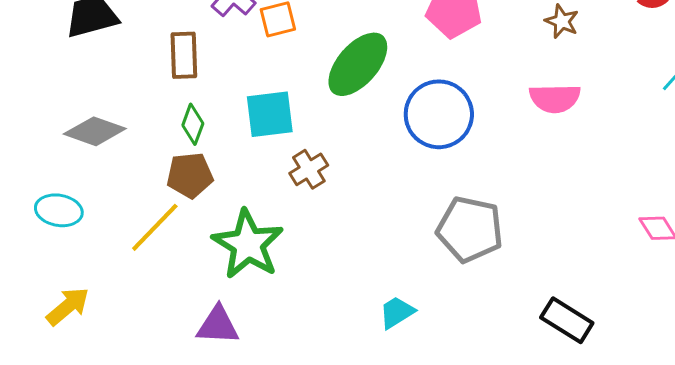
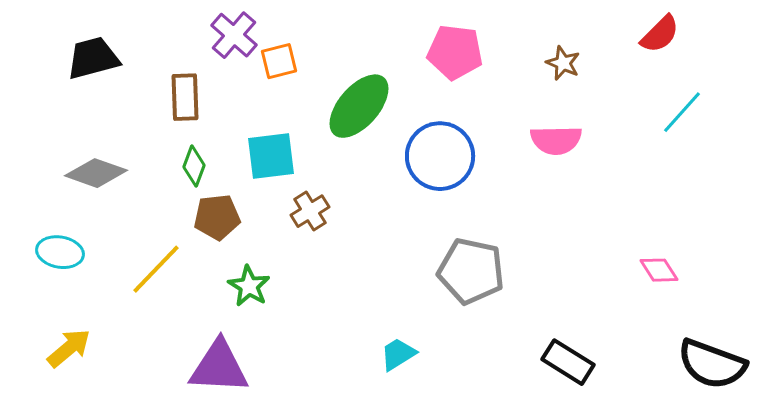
brown pentagon: (190, 175) -> (217, 217), moved
green star: (248, 244) -> (249, 286), size x0.6
purple triangle: (218, 325) -> (219, 367), size x1.4

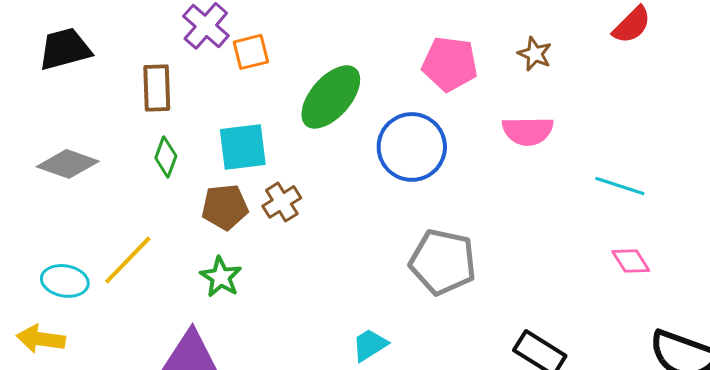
pink pentagon: (455, 52) -> (450, 64), moved
cyan line: (682, 112) -> (620, 186), moved, turned 66
brown pentagon: (217, 217) -> (225, 207), moved
cyan ellipse: (60, 252) -> (65, 281), moved
yellow arrow: (69, 348) -> (41, 339), turned -132

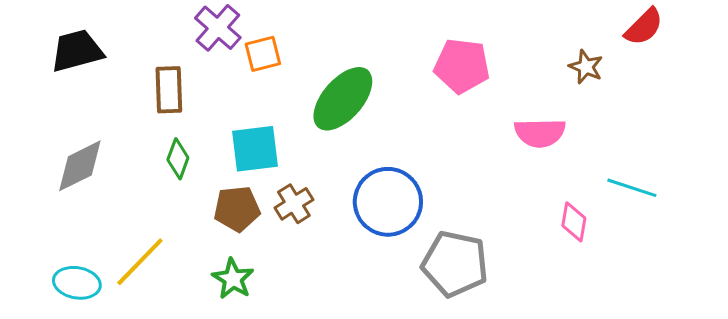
brown star: (535, 54) -> (586, 67), moved
blue circle: (412, 147) -> (388, 202), moved
gray diamond: (68, 164) -> (80, 166), turned -46
pink diamond: (631, 261) -> (574, 222), moved, turned 42

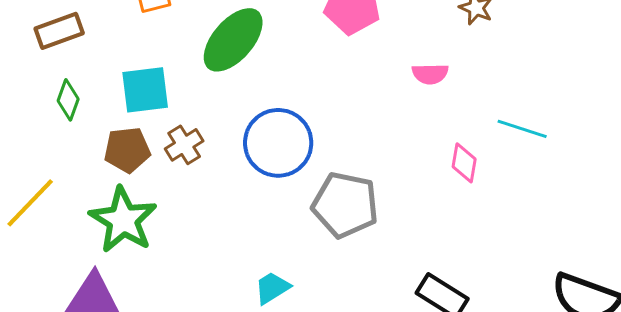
brown rectangle: (169, 90) -> (59, 31), turned 72
pink semicircle: (540, 133) -> (430, 74), size x0.7
green star: (233, 279) -> (123, 220), size x1.6

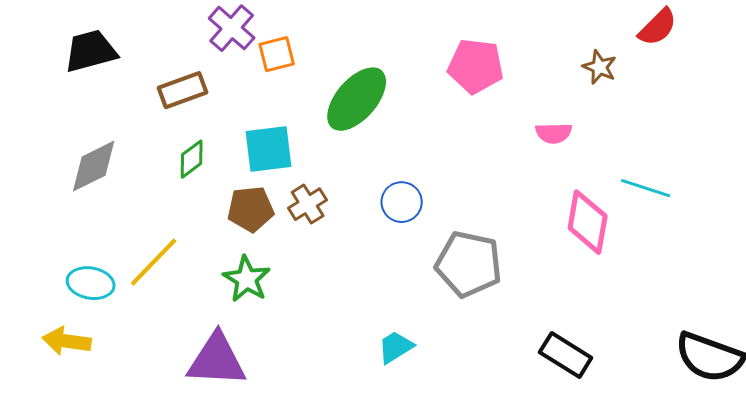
green diamond: (68, 100) -> (192, 159), turned 33
blue circle: (278, 143) -> (402, 202), size x0.6
pink diamond: (464, 163) -> (588, 222), size x1.6
green star: (123, 220) -> (247, 279), size x0.7

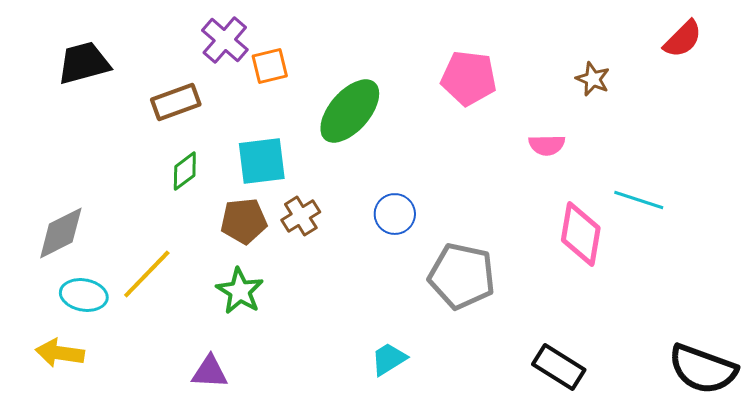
red semicircle: (658, 27) -> (683, 39), moved
gray diamond: (94, 166) -> (61, 233), moved
purple triangle: (217, 360) -> (210, 372), size x0.6

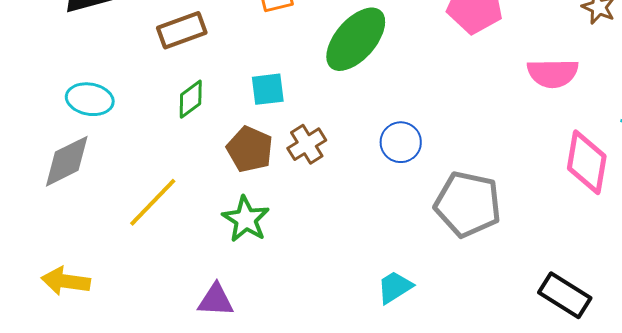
pink semicircle: (547, 145) -> (553, 73), size x1.4
cyan square: (262, 161) -> (268, 89), size x0.7
brown pentagon: (244, 221) -> (250, 149), turned 30
cyan ellipse: (84, 295) -> (90, 99), moved

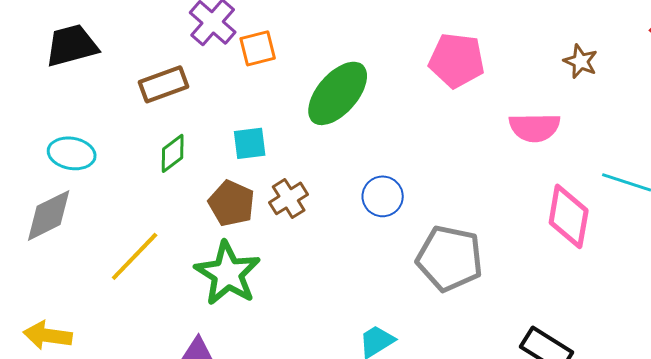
green star: (246, 219) -> (228, 273), size x1.4

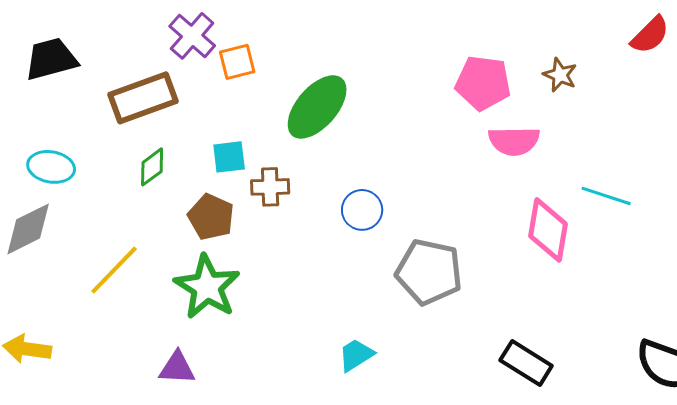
pink pentagon: (457, 60) -> (483, 83), moved
brown rectangle: (164, 84) -> (143, 98), size x1.4
brown cross: (289, 198) -> (270, 187), moved, turned 30

